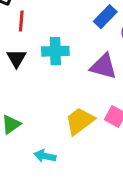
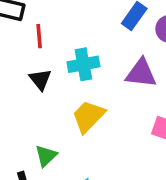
yellow trapezoid: (80, 121) -> (88, 116), moved

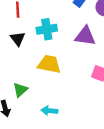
yellow trapezoid: (88, 116) -> (49, 64), turned 55

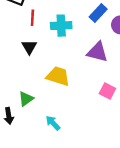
cyan cross: (47, 29) -> (61, 26), moved
cyan arrow: (49, 111) -> (53, 123), turned 35

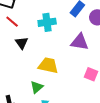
red line: (32, 18) -> (12, 22), moved, turned -48
green triangle: (26, 99) -> (37, 87), moved

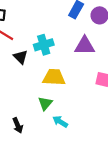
cyan cross: (47, 22) -> (44, 45), moved

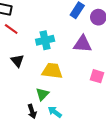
black triangle: (21, 57) -> (17, 61), moved
black arrow: (18, 125) -> (32, 111), moved

